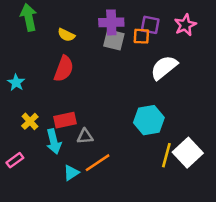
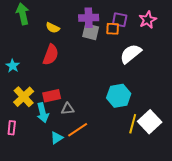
yellow cross: (30, 121) -> (24, 97), size x1.5
pink rectangle: (15, 160) -> (12, 128), turned -48

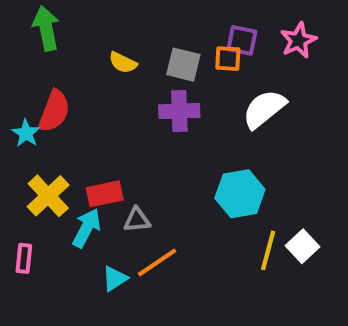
purple cross: (89, 18) -> (179, 111), moved
yellow semicircle: (53, 28) -> (123, 63), moved
red semicircle: (51, 55) -> (54, 111), moved
cyan arrow: (43, 113) -> (86, 228), turned -138
white square: (150, 122) -> (302, 246), size x0.7

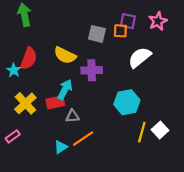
yellow semicircle: (123, 63) -> (65, 55), moved, size x1.5
purple cross: (179, 111) -> (92, 70), moved
cyan arrow: (86, 228) -> (65, 89), moved
pink rectangle: (24, 258) -> (13, 136), turned 48

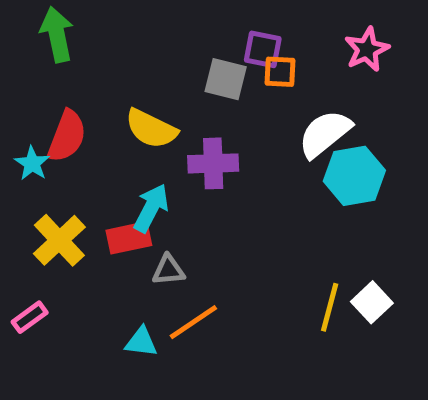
purple square: (128, 21) -> (263, 49), moved
cyan hexagon: (127, 102) -> (354, 176), moved
cyan triangle: (61, 147) -> (141, 342), turned 40

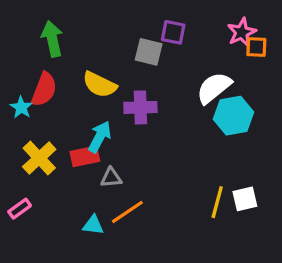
green arrow: (57, 34) -> (52, 39), moved
orange square: (280, 72) -> (256, 47), moved
white square: (372, 302) -> (245, 199), turned 30

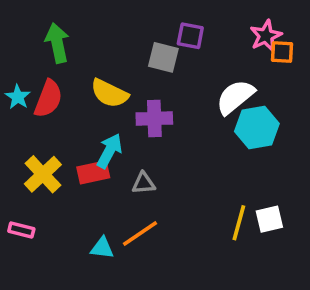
cyan star: (21, 107) -> (18, 97), moved
gray triangle: (111, 178) -> (144, 183), moved
pink rectangle: (20, 209) -> (21, 230), turned 50

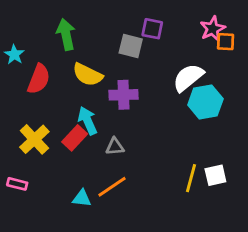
green arrow: (57, 43) -> (66, 34), moved
cyan star: (18, 97) -> (14, 55), moved
cyan arrow: (109, 151) -> (88, 121), turned -52
red rectangle: (93, 172) -> (75, 138), turned -35

